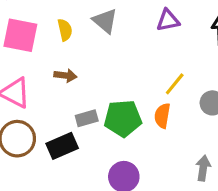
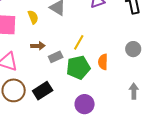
yellow line: (175, 84) -> (79, 42), moved
gray rectangle: (87, 118) -> (56, 57), moved

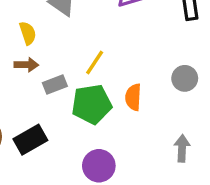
yellow semicircle: (33, 17) -> (28, 33), moved

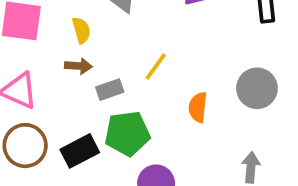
gray circle: (185, 78) -> (257, 88), size x1.4
green pentagon: (92, 104) -> (127, 133), moved

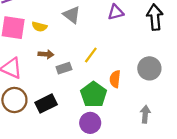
yellow semicircle: (81, 30) -> (39, 27), moved, turned 120
green pentagon: (127, 133) -> (94, 95), moved, turned -30

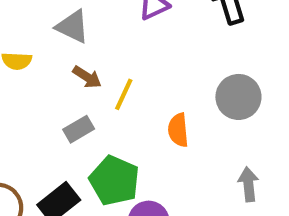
brown arrow: (46, 54) -> (87, 77), moved, turned 40
green pentagon: (94, 95) -> (114, 181), moved

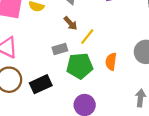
green pentagon: (114, 181) -> (80, 66), moved, turned 30

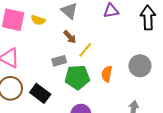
black rectangle: (41, 84) -> (40, 93), turned 60

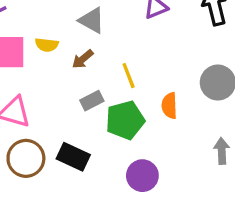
brown arrow: (70, 37) -> (83, 59), moved, turned 104
yellow line: (85, 50) -> (129, 76), turned -49

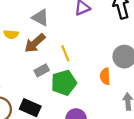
brown arrow: (83, 59) -> (35, 43), size x1.5
orange semicircle: (169, 106) -> (105, 76), moved

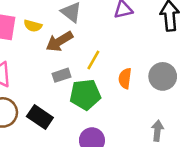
yellow line: (65, 53) -> (93, 60), turned 42
orange semicircle: (105, 76) -> (125, 78), moved

